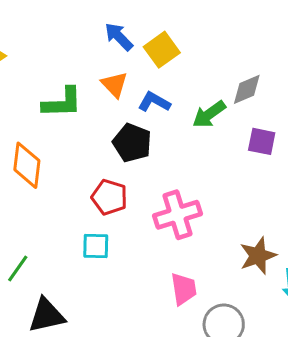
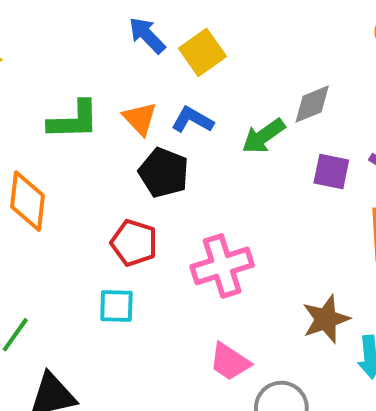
orange triangle: (114, 85) -> (140, 119), moved
pink trapezoid: (184, 289) -> (230, 362), turned 132

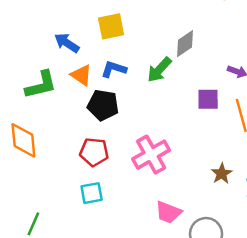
blue arrow: (147, 35) -> (67, 43), moved
yellow square: (202, 52) -> (111, 26), turned 36
purple square: (331, 171) -> (208, 99), moved
brown star: (326, 319) -> (222, 174), size x0.7

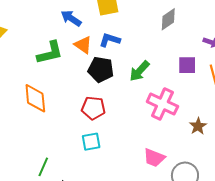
green arrow: (159, 70) -> (139, 71), moved
pink cross: (151, 155) -> (162, 104), moved, turned -36

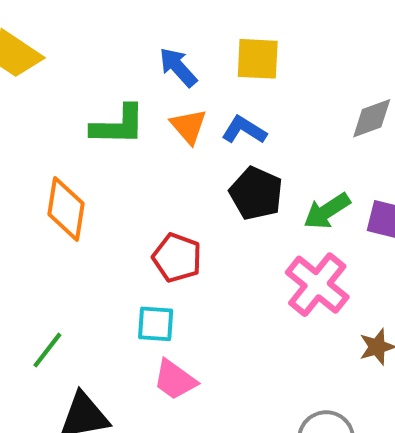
black pentagon: (101, 70) -> (256, 193), moved
green arrow: (139, 71) -> (327, 211), moved
pink trapezoid: (154, 158) -> (175, 380), moved

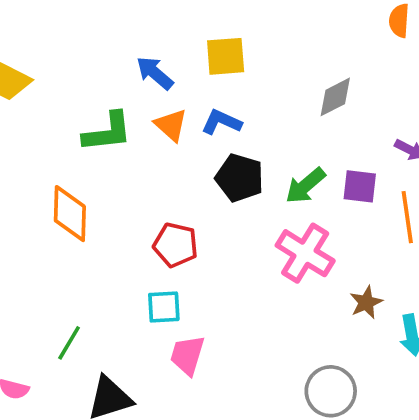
pink trapezoid: (175, 380) -> (187, 355), turned 78

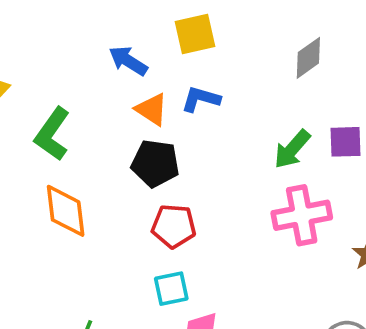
green L-shape: (107, 132) -> (52, 134), moved, turned 140
black pentagon: (240, 178) -> (155, 163), moved
pink cross: (305, 253) -> (302, 215), turned -34

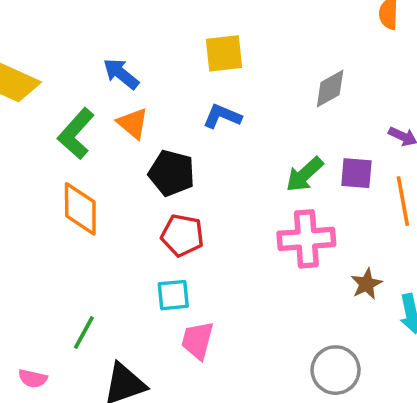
blue arrow: (128, 61) -> (121, 74), moved
orange triangle: (152, 109) -> (133, 123), moved

